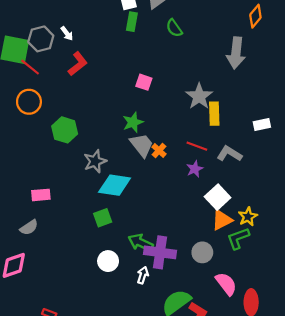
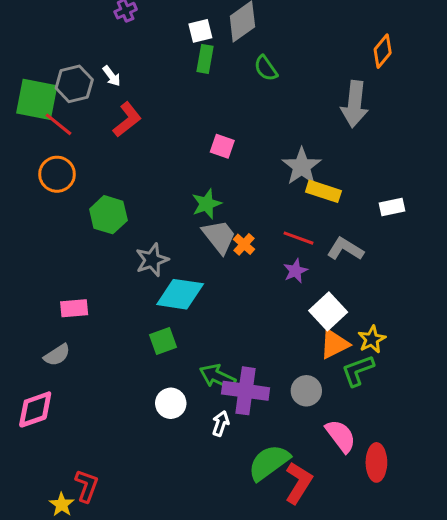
yellow rectangle: (214, 114) -> (323, 191), turned -70

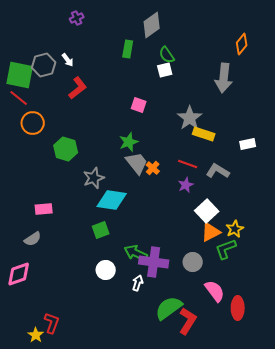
white square: (200, 31) -> (165, 70), moved
red line: (59, 124) -> (19, 98), moved

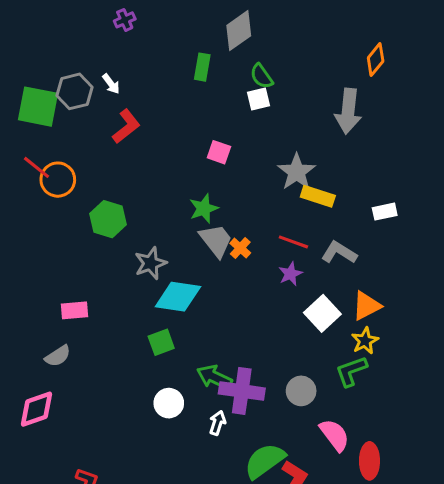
red line: (19, 98) -> (36, 167), moved
orange triangle: (211, 232) -> (366, 306), moved

